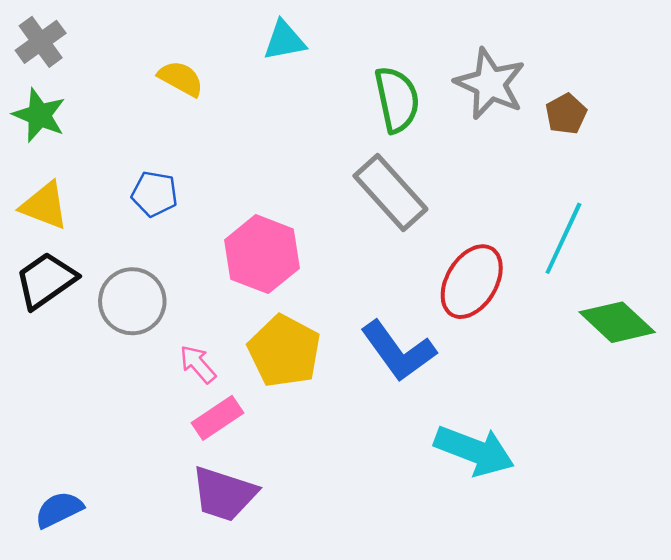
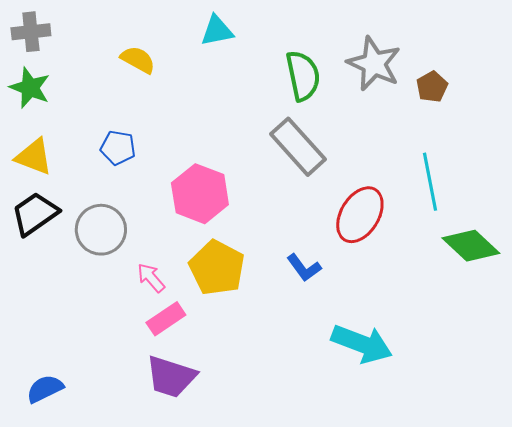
gray cross: (41, 42) -> (31, 32), turned 30
cyan line: (563, 238) -> (430, 182), turned -36
blue L-shape: (398, 351) -> (304, 268), size x0.6

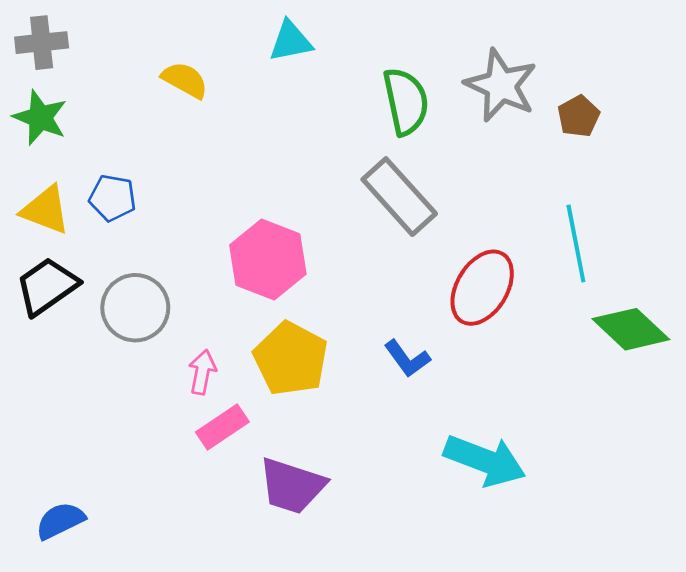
blue pentagon: (118, 148) -> (113, 198), moved
pink arrow: (151, 278) -> (202, 372), turned 52
purple trapezoid: (171, 377) -> (292, 486), moved

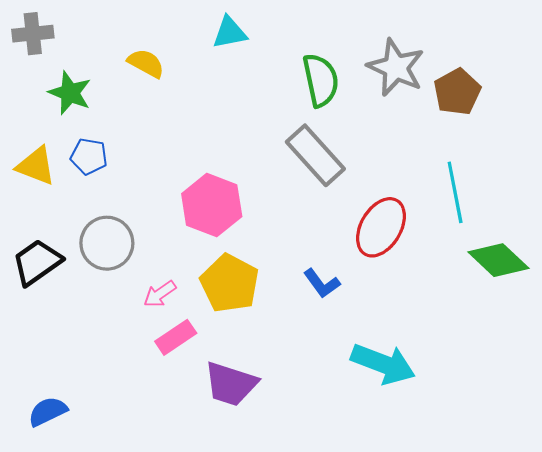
brown pentagon: (579, 116) -> (457, 92), size x1.4
green star: (40, 118) -> (70, 93), moved
black trapezoid: (47, 286) -> (37, 262), moved
pink arrow: (202, 372) -> (160, 294), turned -136

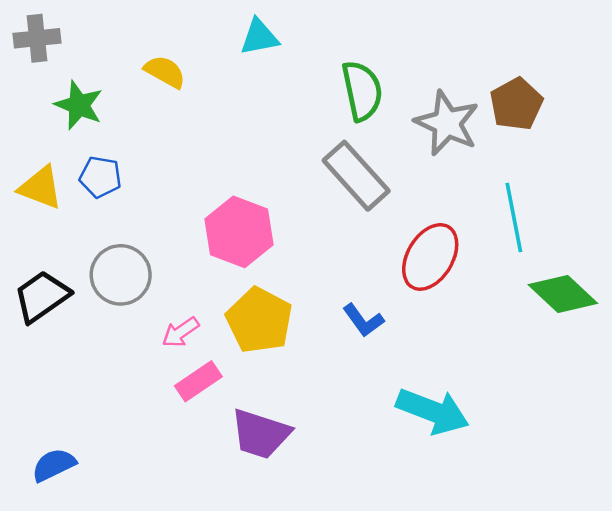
gray star: (396, 67) -> (447, 123), moved

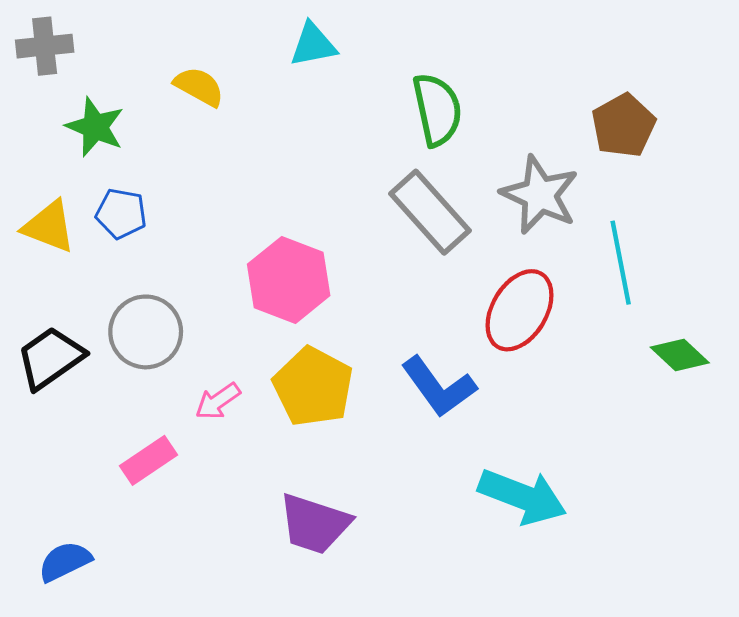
gray star: (447, 123) -> (540, 195), moved
green diamond: (563, 294) -> (680, 355), size x0.7
blue L-shape: (363, 320) -> (439, 387), size x1.5
pink rectangle: (198, 381) -> (149, 460), moved

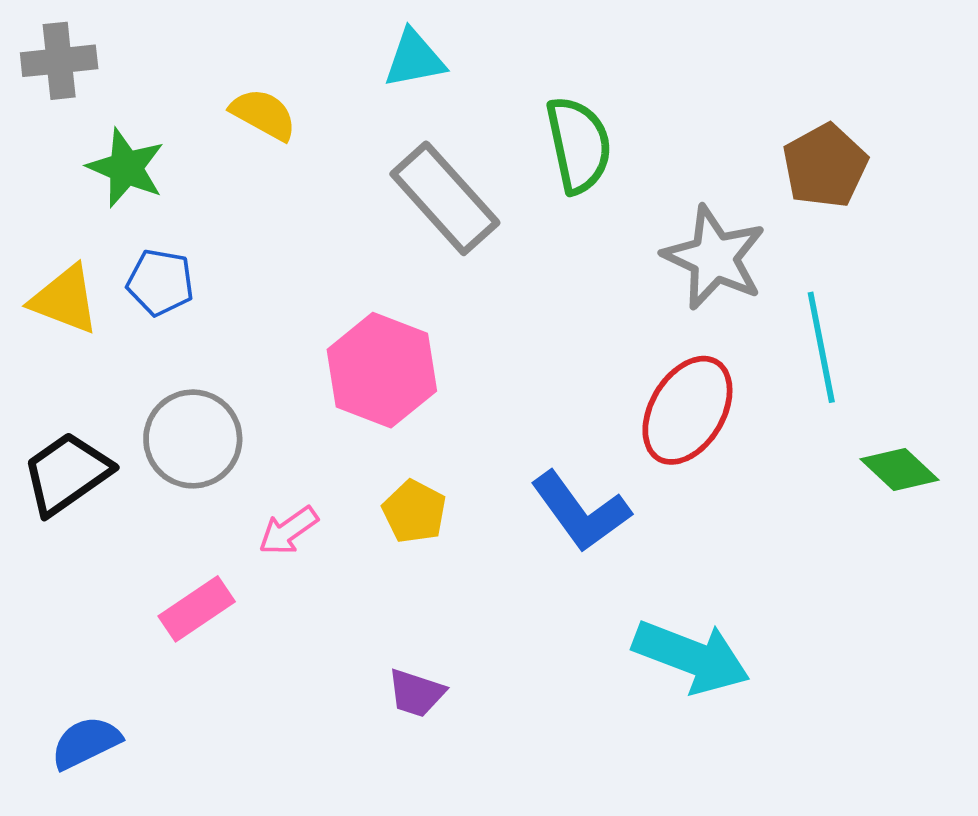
gray rectangle: (430, 212) -> (445, 198), moved
yellow pentagon: (313, 387) -> (414, 512), size x0.6
purple trapezoid: (315, 524) -> (416, 693), size x0.6

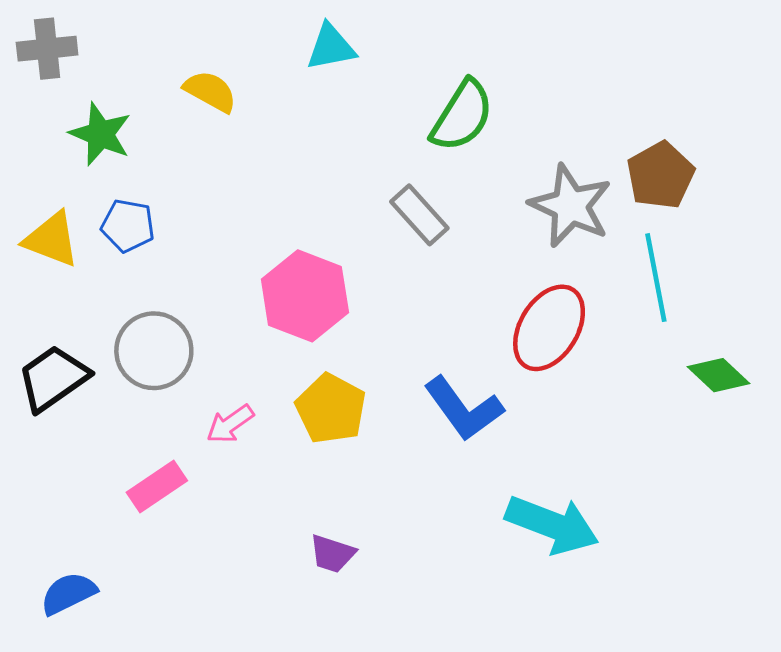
green semicircle: (579, 145) -> (462, 116), turned 44
brown pentagon: (825, 166) -> (660, 175), moved
gray rectangle: (445, 198) -> (419, 215), moved, size x0.7
yellow pentagon: (414, 512) -> (331, 409), size x1.4

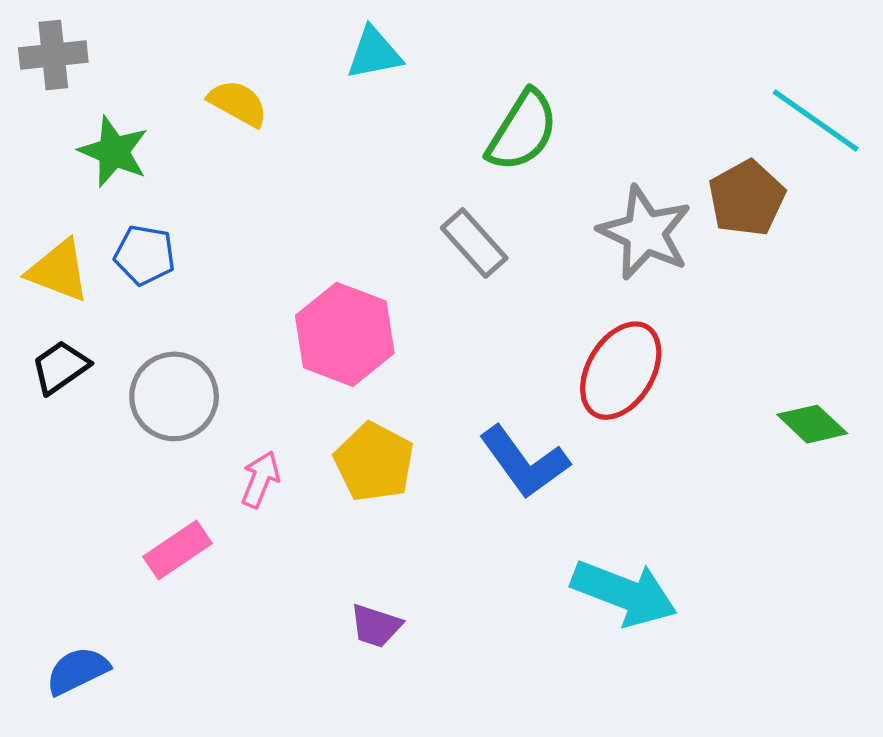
cyan line: (656, 278) -> (816, 121), moved, turned -44
black trapezoid: (53, 378) -> (60, 367), moved, size x0.7
pink arrow: (230, 424) -> (260, 479), turned 147

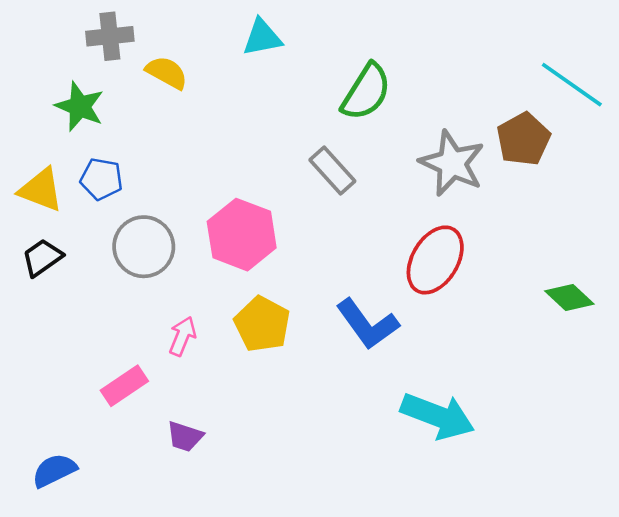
gray cross: (53, 55) -> (110, 36), moved
gray circle: (174, 396) -> (144, 247), moved
purple trapezoid: (376, 626) -> (185, 437), moved

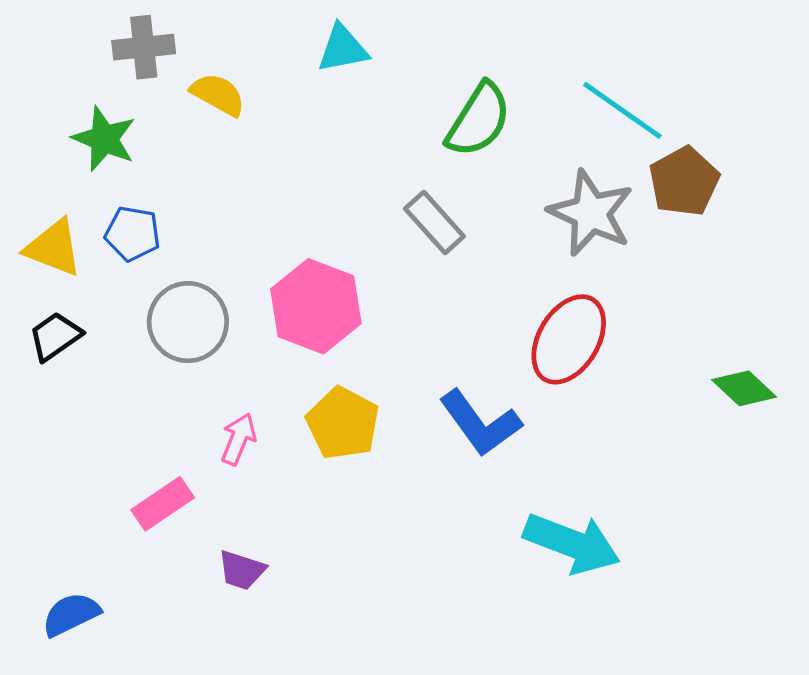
cyan line: (572, 85) -> (622, 110), moved

